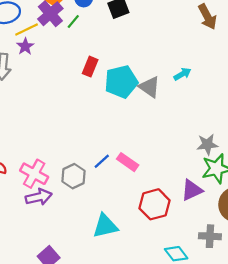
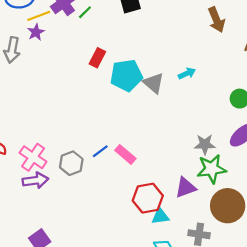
cyan triangle: (105, 226) -> (160, 216), moved, size x0.7

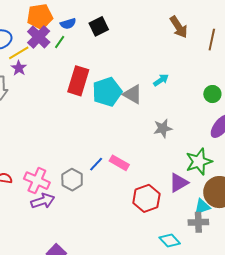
red rectangle: (97, 58) -> (78, 81), size x1.6
gray star: (205, 144) -> (163, 128), moved
cyan triangle: (160, 216) -> (202, 207), moved

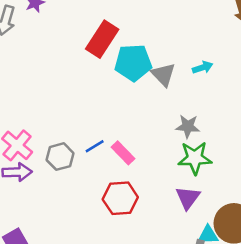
green star: (199, 162) -> (195, 158), moved
purple triangle: (179, 183) -> (188, 198), turned -40
red hexagon: (146, 198) -> (120, 198), moved

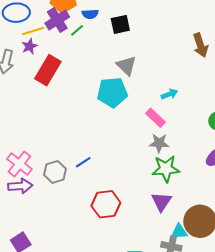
red rectangle: (102, 39) -> (48, 70), moved
gray triangle: (163, 75) -> (126, 66), moved
pink rectangle: (123, 153) -> (155, 118), moved

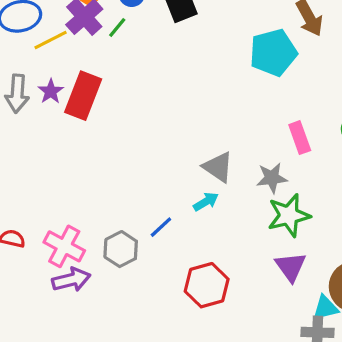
purple star: (29, 46) -> (51, 91), moved
gray triangle: (126, 66) -> (218, 167), moved
cyan pentagon: (112, 92) -> (273, 53), moved
cyan arrow: (169, 94) -> (206, 202), moved
pink rectangle: (155, 118) -> (300, 138), moved, turned 36

